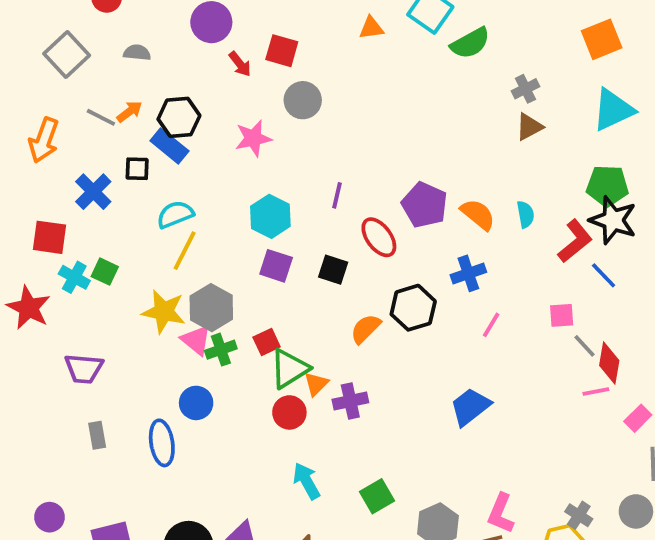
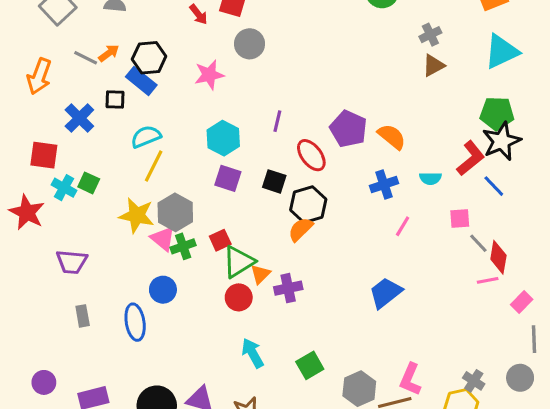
cyan semicircle: (525, 214) -> (430, 178), moved, turned 100
black star: (613, 220) -> (502, 141), turned 30
black hexagon: (413, 308) -> (308, 205), moved

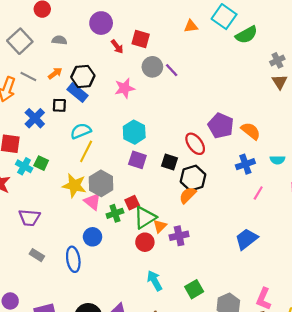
gray line: (86, 58) -> (28, 76), moved
brown triangle: (433, 65) -> (280, 82), turned -35
purple line: (277, 121) -> (172, 70), moved, turned -56
green cross: (183, 246) -> (115, 213), moved
gray rectangle: (83, 316) -> (37, 255), turned -48

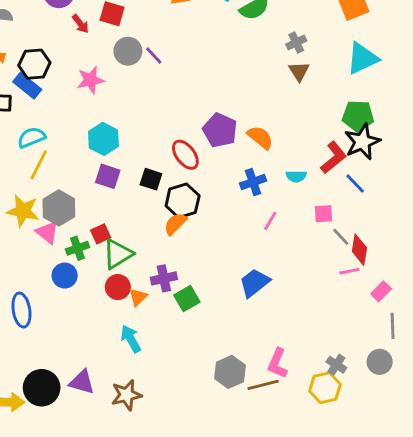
orange triangle: (160, 226) -> (138, 297), moved
blue circle: (93, 237) -> (65, 276), moved
green square: (194, 289) -> (187, 299), moved

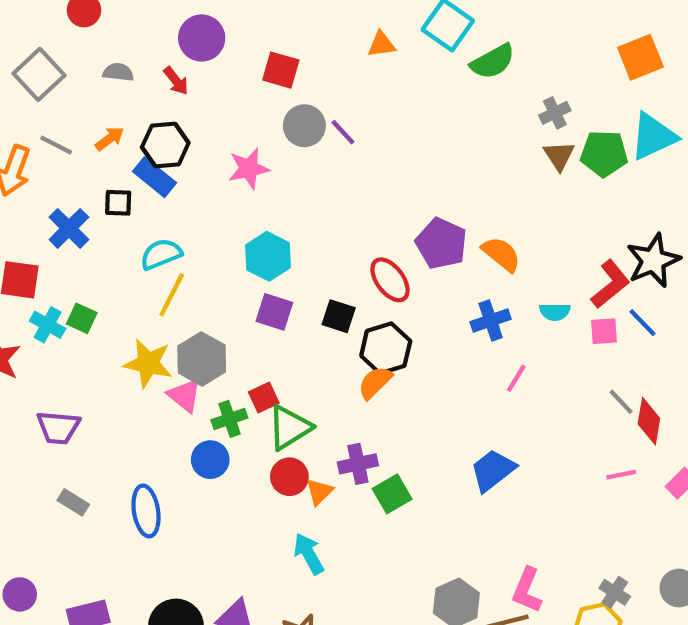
red arrow: (80, 24) -> (176, 81), moved
green pentagon: (358, 116) -> (604, 154), moved
pink square: (324, 214) -> (604, 331), moved
pink line: (349, 271) -> (621, 475), moved

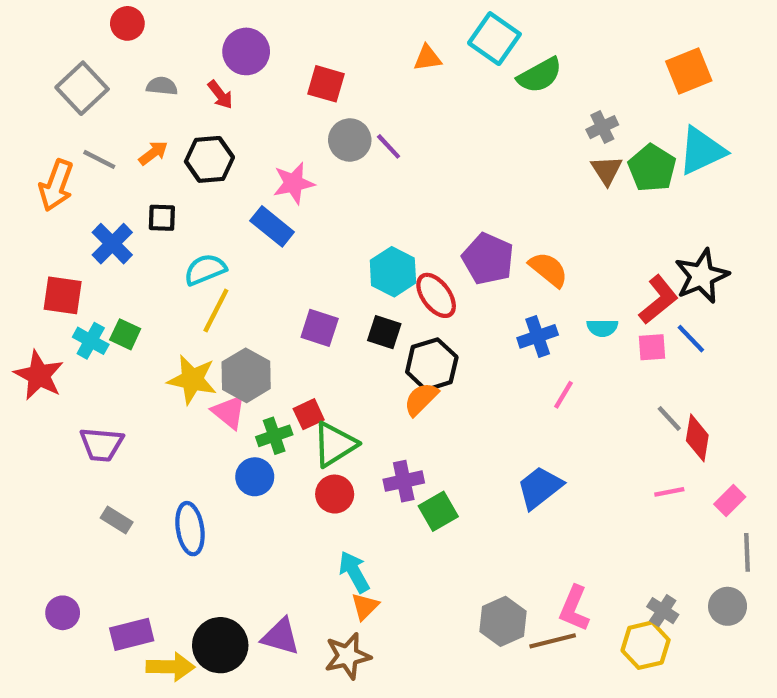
green pentagon: (604, 154) -> (652, 168), turned 30
blue rectangle: (155, 177) -> (272, 226), moved
cyan hexagon: (268, 256) -> (393, 272), moved
orange triangle: (319, 492) -> (365, 606), moved

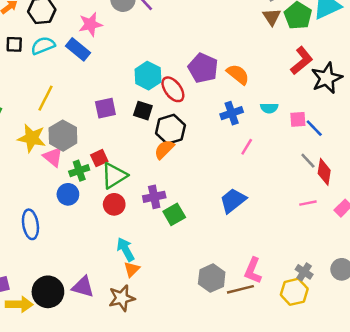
cyan semicircle: (205, 270) -> (43, 46), moved
red L-shape: (658, 300) -> (302, 61), moved
purple square: (320, 328) -> (105, 108), turned -30
blue line: (691, 339) -> (314, 128), moved

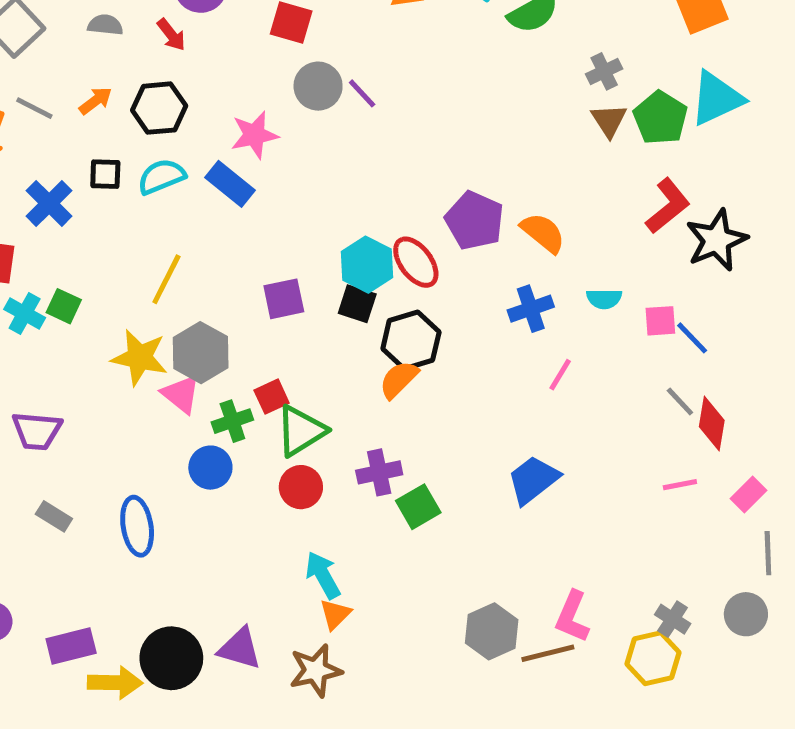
cyan hexagon: (148, 76) -> (367, 265), moved

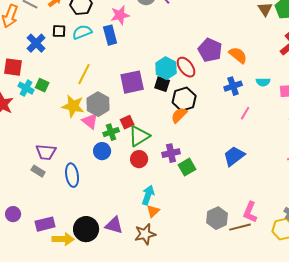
blue rectangle: (230, 184) -> (110, 35), turned 36
purple square: (284, 299) -> (132, 82), size x1.4
purple trapezoid: (37, 431) -> (46, 152), moved
cyan arrow: (323, 575) -> (148, 195), turned 48

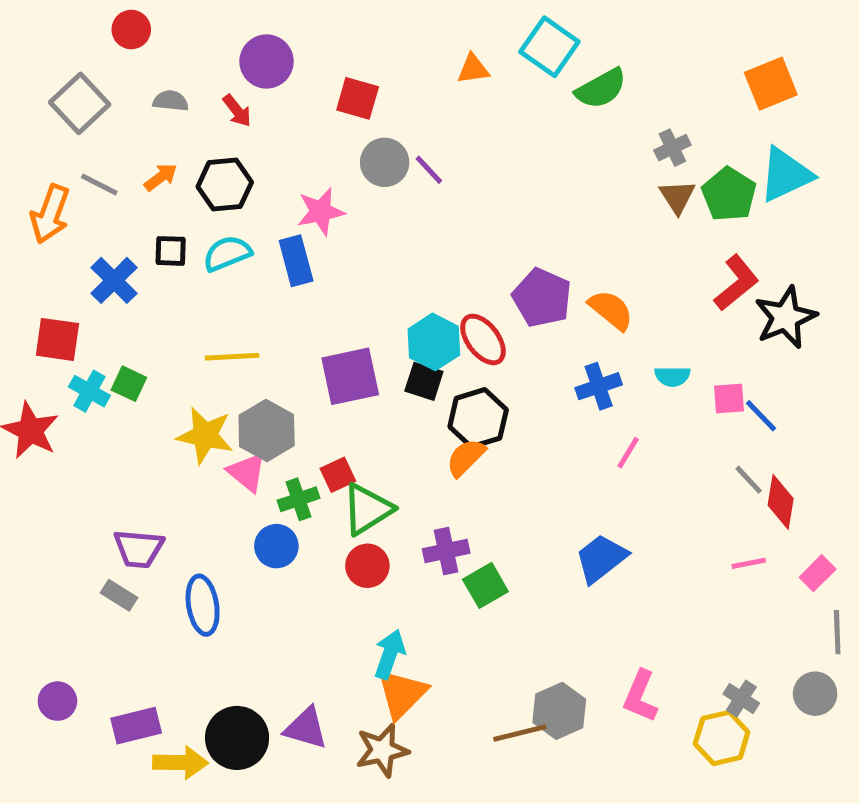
yellow line: (84, 74) -> (232, 357), turned 60
orange triangle: (153, 211) -> (402, 694), size x1.6
brown line: (240, 227) -> (520, 733), moved

